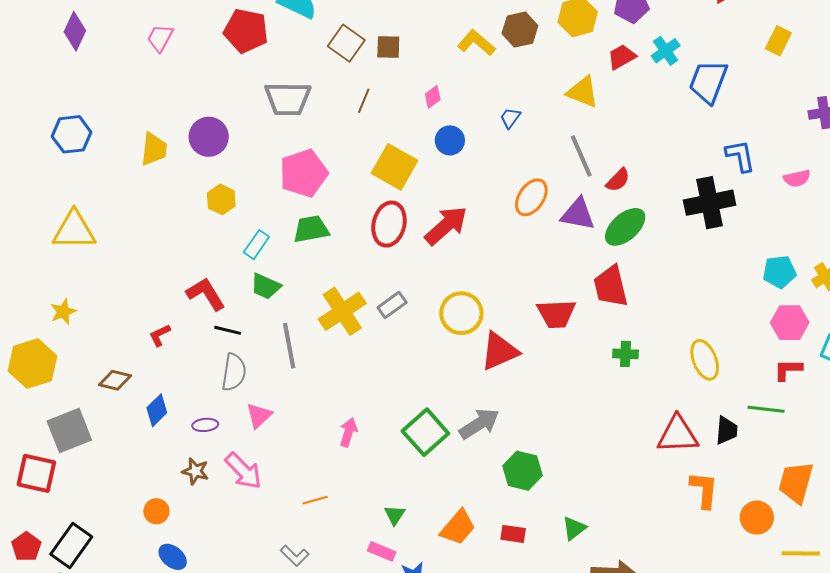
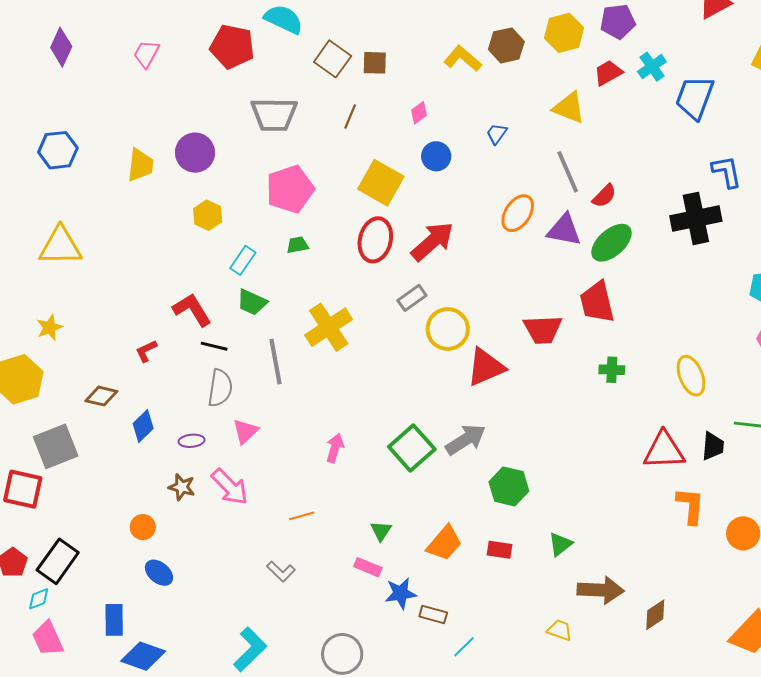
green trapezoid: (311, 229) -> (297, 245), size x0.6
gray rectangle: (392, 305) -> (412, 298), moved

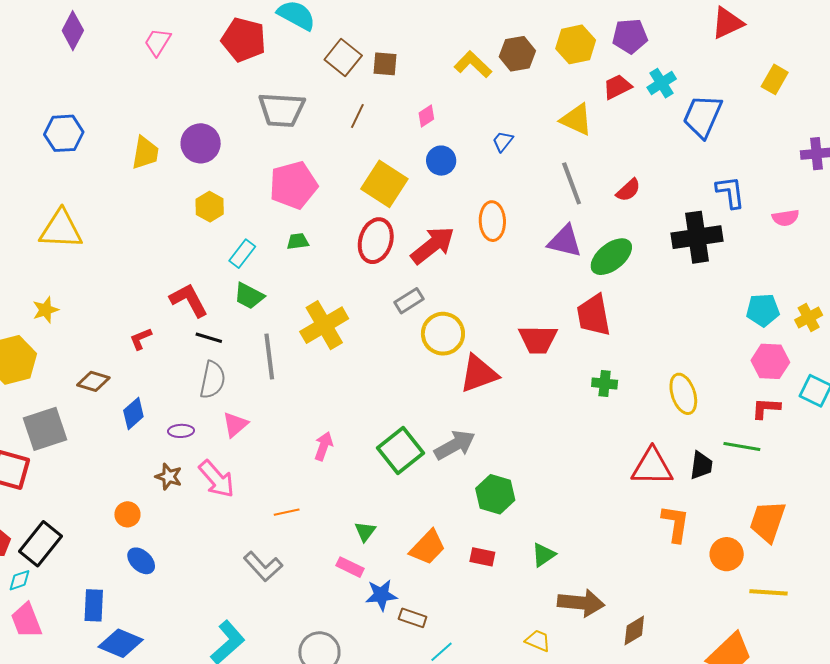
red semicircle: (604, 196) -> (628, 190), moved
orange ellipse: (518, 213) -> (492, 221), moved, turned -39
gray L-shape: (281, 571) -> (263, 566), size x1.4

